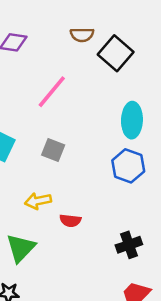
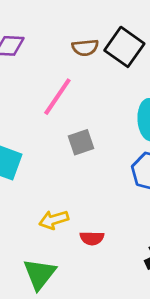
brown semicircle: (82, 35) -> (85, 48), moved
gray square: (53, 150) -> (81, 142), moved, turned -35

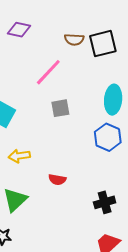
black square: (124, 47) -> (103, 44), turned 32
yellow arrow: (54, 220) -> (19, 156), moved

